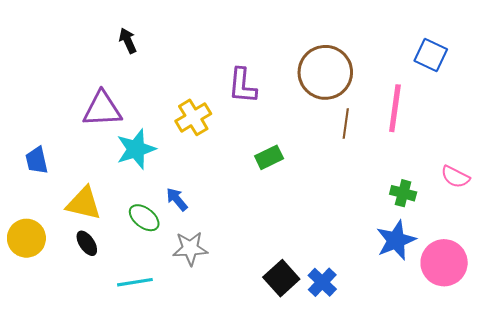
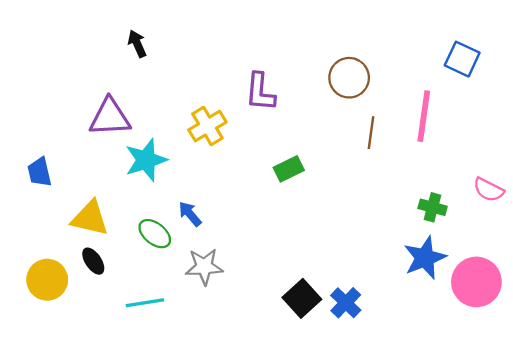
brown circle: (325, 72) -> (349, 78), size x0.7
yellow circle: (26, 238) -> (47, 280), moved

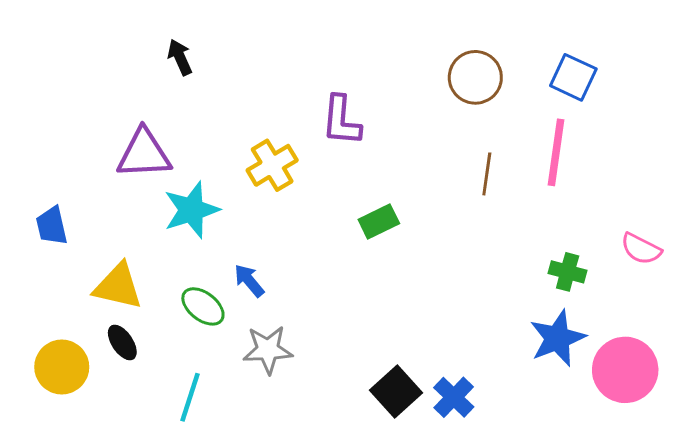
blue square: (462, 59) -> (573, 77), moved
brown circle: (349, 78) -> (475, 77), moved
cyan line: (145, 303) -> (190, 397), turned -63

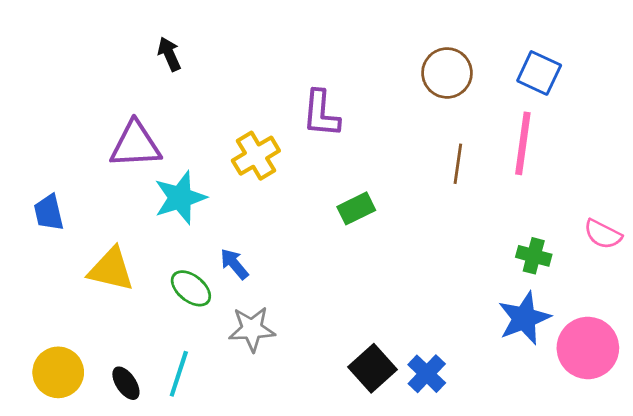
black ellipse: (122, 342) -> (126, 383), moved
yellow circle: (62, 367) -> (58, 372), moved

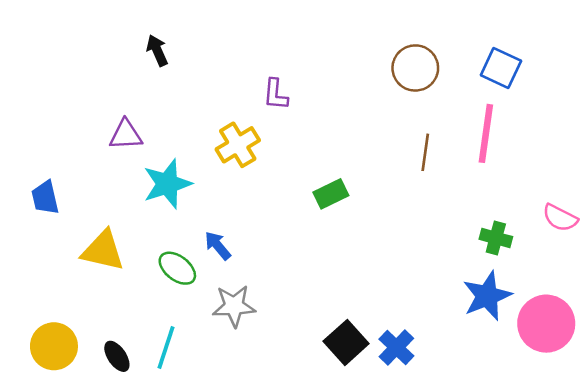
purple L-shape: (321, 114) -> (276, 94), moved, size x0.7
purple triangle: (135, 145) -> (126, 135), size x0.7

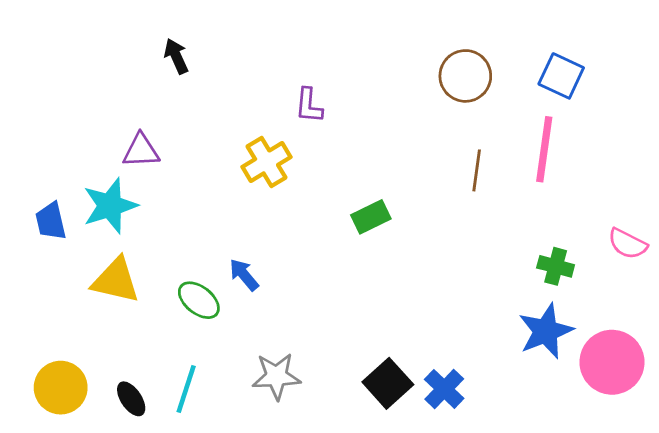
cyan star: (167, 184) -> (110, 206), moved
gray star: (234, 306) -> (276, 376), moved

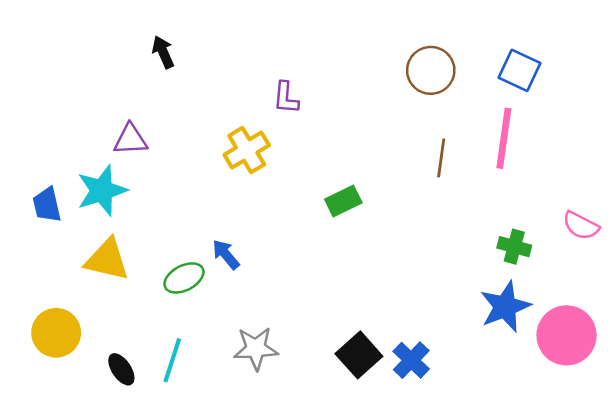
green ellipse: (199, 300) -> (184, 278), turned -66
yellow circle: (61, 388) -> (56, 333), moved

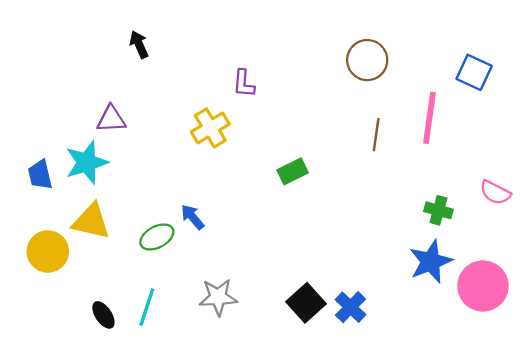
blue square: (520, 70) -> (474, 72), moved
yellow circle: (56, 333) -> (48, 251), moved

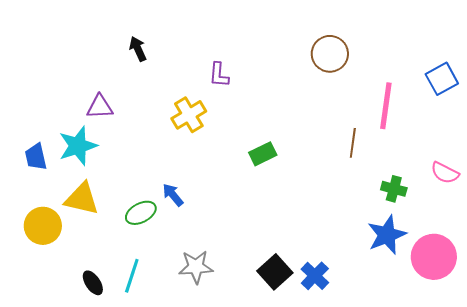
black arrow: (139, 44) -> (138, 49), moved
blue square: (474, 72) -> (442, 79), moved, turned 36
brown line: (376, 135) -> (353, 143), moved

